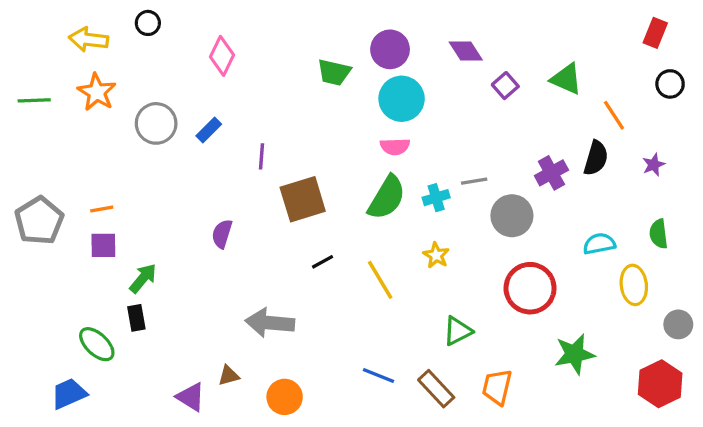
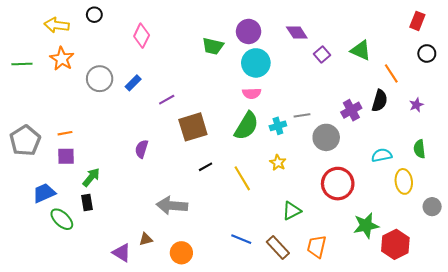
purple line: (262, 156) -> (167, 100), turned 56
red hexagon: (660, 384) -> (395, 244), moved
blue trapezoid: (69, 394) -> (44, 193), moved

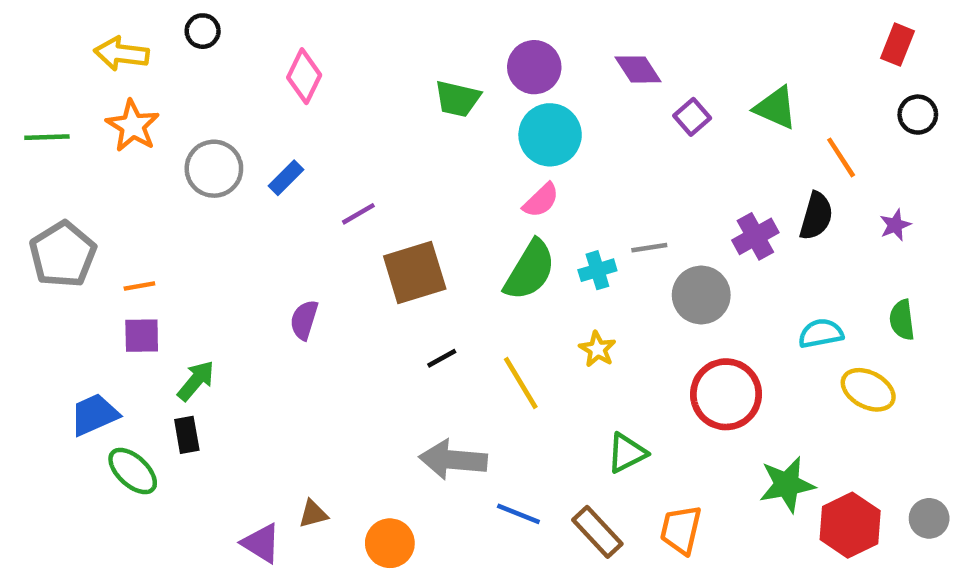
pink semicircle: (252, 93) -> (541, 200), turned -42
gray pentagon: (25, 141) -> (63, 254), moved
yellow ellipse: (404, 181) -> (868, 390), turned -55
gray arrow: (172, 206) -> (453, 460), moved
gray circle: (432, 207) -> (929, 518), moved

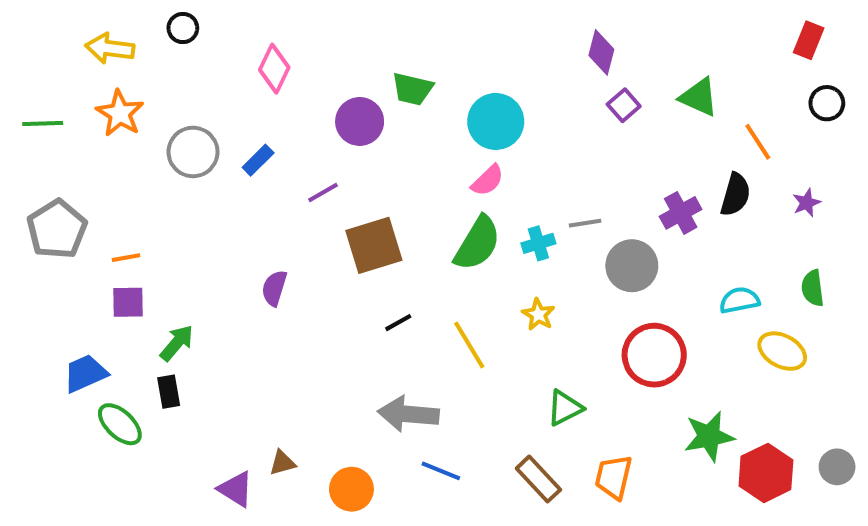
purple circle: (534, 67) -> (360, 121), moved
purple diamond: (638, 69) -> (601, 52), moved, turned 48
blue line: (518, 514) -> (441, 471), moved

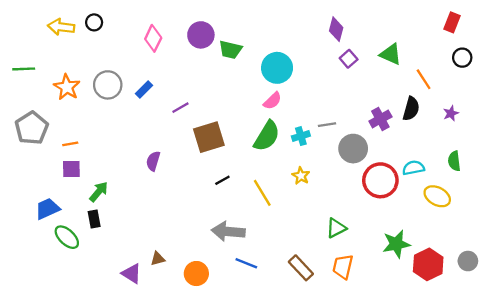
black circle: (183, 28) -> (94, 22), moved
orange star: (120, 113) -> (67, 87), moved
purple circle: (360, 121) -> (201, 35), moved
red circle: (654, 355) -> (380, 180), moved
green triangle: (565, 408) -> (336, 228), moved

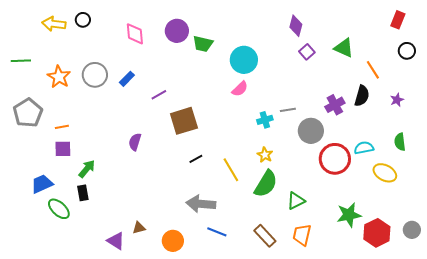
pink diamond: (153, 38) -> (135, 34), turned -30
green semicircle: (267, 136) -> (266, 184), moved

